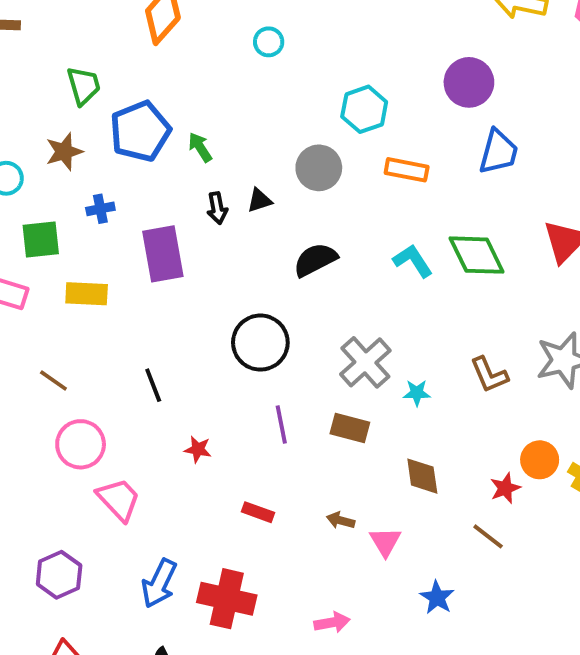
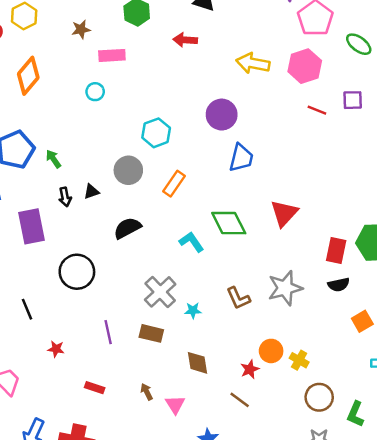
orange rectangle: (407, 170) -> (174, 184), moved, turned -65
cyan L-shape: (413, 261) -> (191, 242), moved
black circle: (260, 343) -> (77, 272), moved
brown arrow: (341, 520) -> (147, 392), turned 49

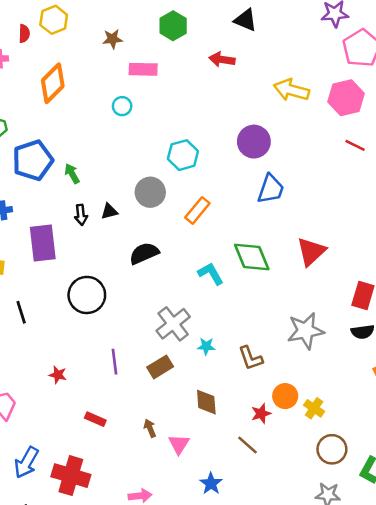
brown L-shape: (238, 298) -> (250, 358), moved
black line: (27, 309) -> (21, 312), moved
brown rectangle: (151, 333) -> (160, 367), turned -50

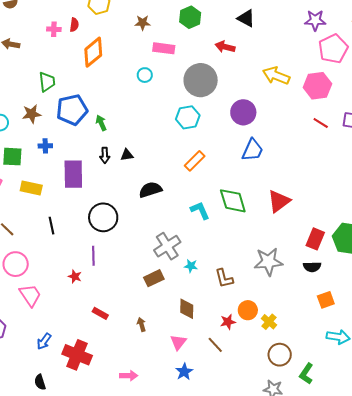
red semicircle: (24, 34) -> (74, 25), moved
gray circle: (150, 192) -> (201, 80), moved, size x1.4
purple line: (115, 362) -> (93, 256), moved
pink triangle: (179, 444) -> (178, 342), moved
blue arrow: (26, 462) -> (44, 341), size x0.7

